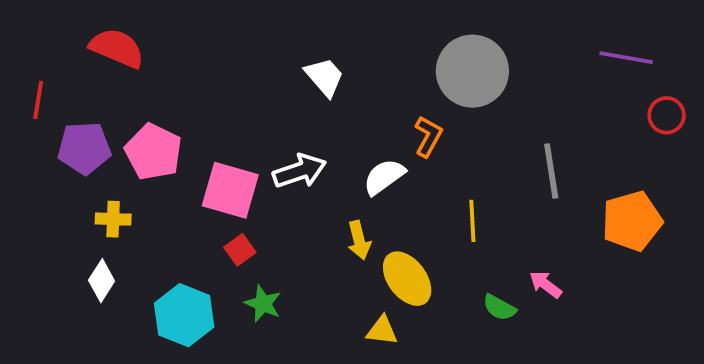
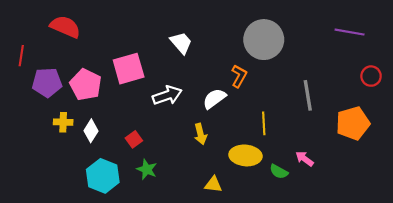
red circle: (667, 115) -> (371, 76), moved
pink square: (230, 190) -> (129, 69), moved, turned -32
yellow ellipse: (407, 279) -> (246, 155), moved, turned -48
white diamond: (102, 281) -> (91, 131), moved

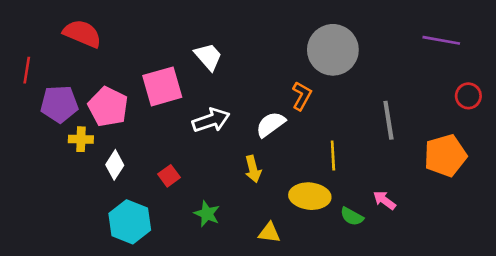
white trapezoid: (181, 43) -> (208, 57), moved
yellow cross: (63, 122) -> (81, 139), moved
green star: (147, 169) -> (207, 214), moved

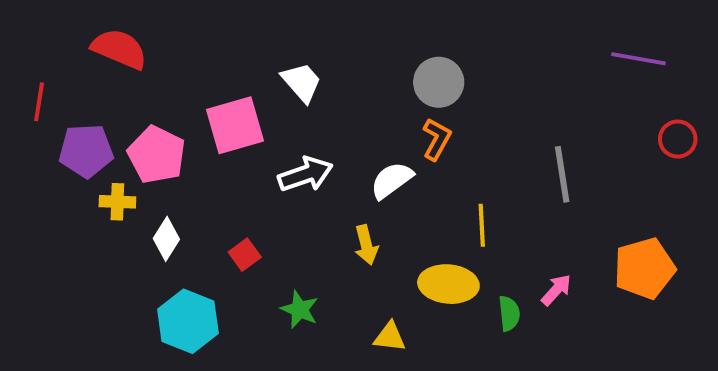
gray circle: (333, 50) -> (439, 82), moved, size x0.7
orange pentagon: (445, 155) -> (644, 268), moved
pink arrow: (384, 200) -> (556, 290), turned 95
green semicircle: (352, 216) -> (509, 313), turned -125

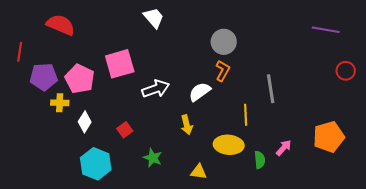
white trapezoid: (302, 82) -> (154, 18), moved
gray line: (562, 174) -> (271, 89), moved

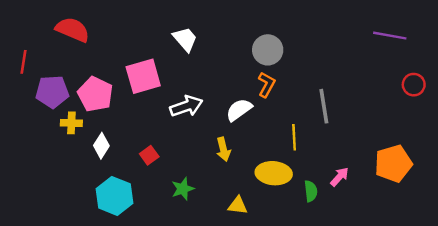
white trapezoid: (154, 18) -> (185, 39), moved
green star: (153, 158) -> (183, 189), turned 30

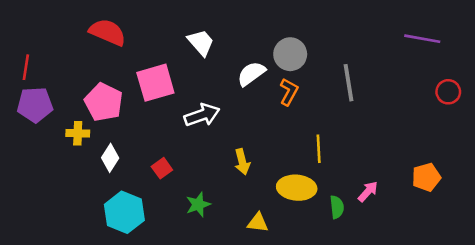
red semicircle: (73, 30) -> (108, 32), moved
purple pentagon: (52, 92) -> (35, 105), moved
gray line: (324, 106) -> (348, 83), moved
white semicircle: (239, 110) -> (251, 74), moved
orange pentagon: (393, 164) -> (426, 177), size x0.7

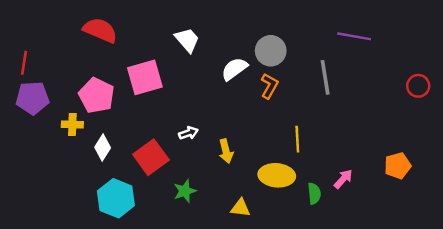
purple line: (422, 39) -> (354, 36), moved
white arrow: (202, 115) -> (188, 133), moved, size x0.6
red square: (162, 168) -> (151, 157), size x1.8

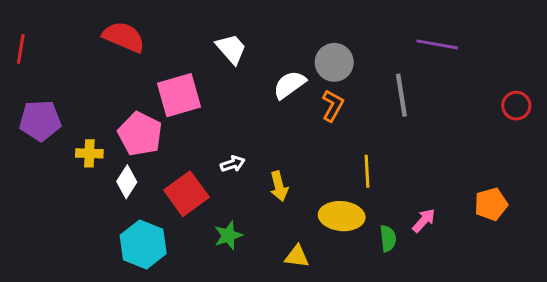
red line: (24, 63) -> (21, 49), moved
pink pentagon: (97, 96) -> (140, 134), moved

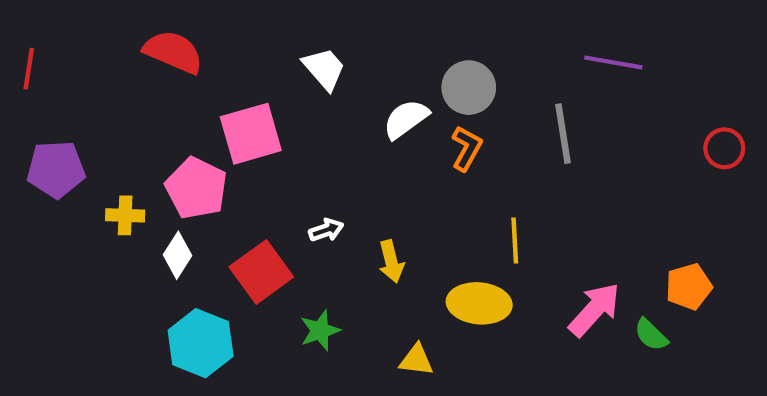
pink arrow: (424, 221) -> (594, 310), size x1.6
green semicircle: (388, 238) -> (651, 335), moved, turned 140

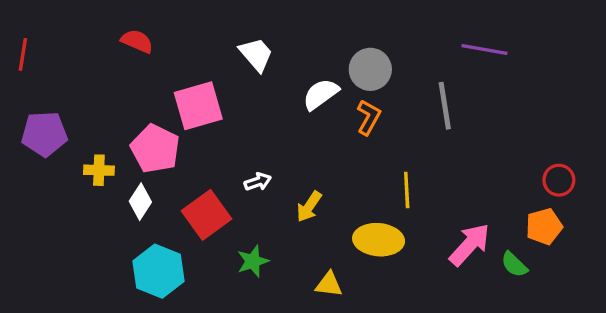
red semicircle: (173, 52) -> (137, 41), size x0.7
red circle: (724, 148) -> (559, 180), moved
yellow arrow: (391, 261) -> (309, 207), turned 48

